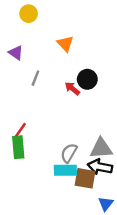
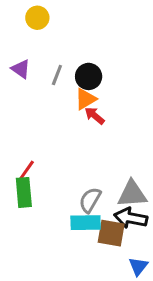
orange triangle: (65, 44) -> (86, 99), moved, turned 42
gray line: (35, 78) -> (57, 75), moved
black circle: (87, 79) -> (89, 76), moved

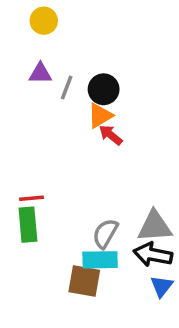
purple triangle: (21, 69) -> (40, 73), moved, turned -35
red line: (27, 170) -> (31, 198), turned 50
brown square: (111, 233) -> (84, 281), moved
blue triangle: (138, 266) -> (162, 286), moved

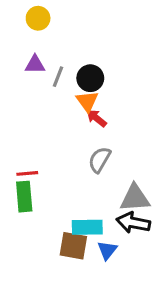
orange triangle: (100, 116) -> (87, 101), turned -35
gray semicircle: (105, 233) -> (100, 160), moved
blue triangle: (162, 286) -> (107, 250), moved

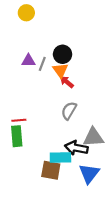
purple triangle: (35, 64) -> (28, 61), moved
gray line: (58, 77) -> (42, 64), moved
black arrow: (133, 223) -> (76, 148), moved
blue triangle: (107, 250) -> (89, 173), moved, size x1.5

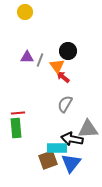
black circle: (63, 54) -> (68, 51), moved
brown square: (51, 170) -> (48, 160), turned -30
blue triangle: (89, 173) -> (71, 163), moved

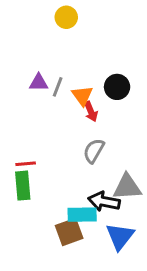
yellow circle: (25, 12) -> (66, 17), moved
black circle: (68, 51) -> (117, 87), moved
red arrow: (63, 77) -> (91, 112), turned -152
blue triangle: (71, 163) -> (120, 236), moved

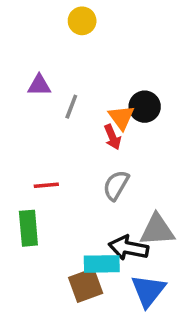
purple triangle: (39, 83) -> (39, 85), moved
orange triangle: (82, 96) -> (121, 117), moved
red line: (26, 164) -> (46, 185), moved

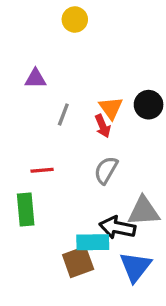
gray line: (71, 107) -> (63, 115), moved
black circle: (145, 107) -> (149, 105), moved

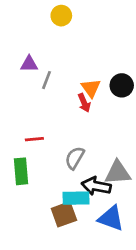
gray line: (63, 115) -> (47, 80), moved
gray semicircle: (106, 170) -> (75, 158), moved
blue triangle: (135, 267) -> (111, 218), turned -48

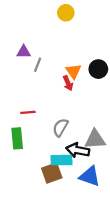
yellow circle: (61, 16) -> (66, 13), moved

